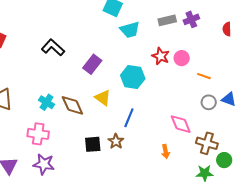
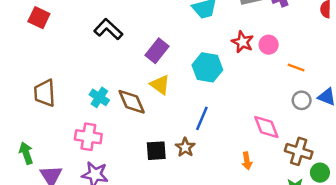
yellow triangle: (103, 98) -> (160, 85), moved

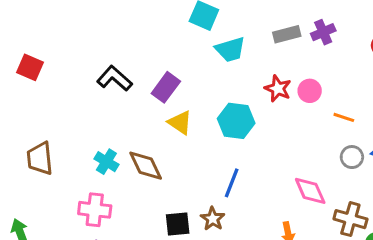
purple rectangle: (157, 51) -> (166, 87), moved
yellow triangle: (160, 85) -> (180, 123), moved

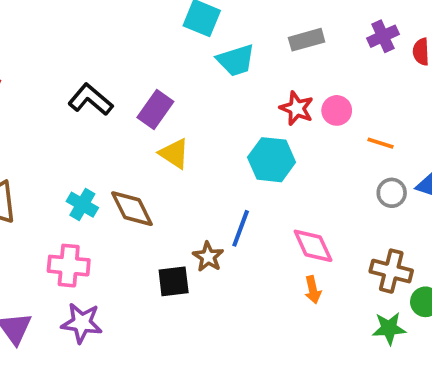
purple cross: (323, 32) -> (383, 36), moved
cyan hexagon: (236, 121) -> (272, 160), moved
pink diamond: (310, 191) -> (313, 246), moved
brown star: (213, 219) -> (208, 257), moved

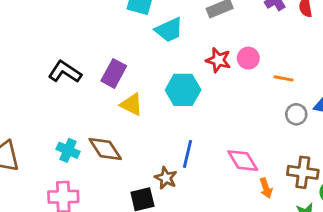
cyan hexagon: (272, 160) -> (183, 90), moved
orange arrow: (313, 290) -> (266, 188), moved

